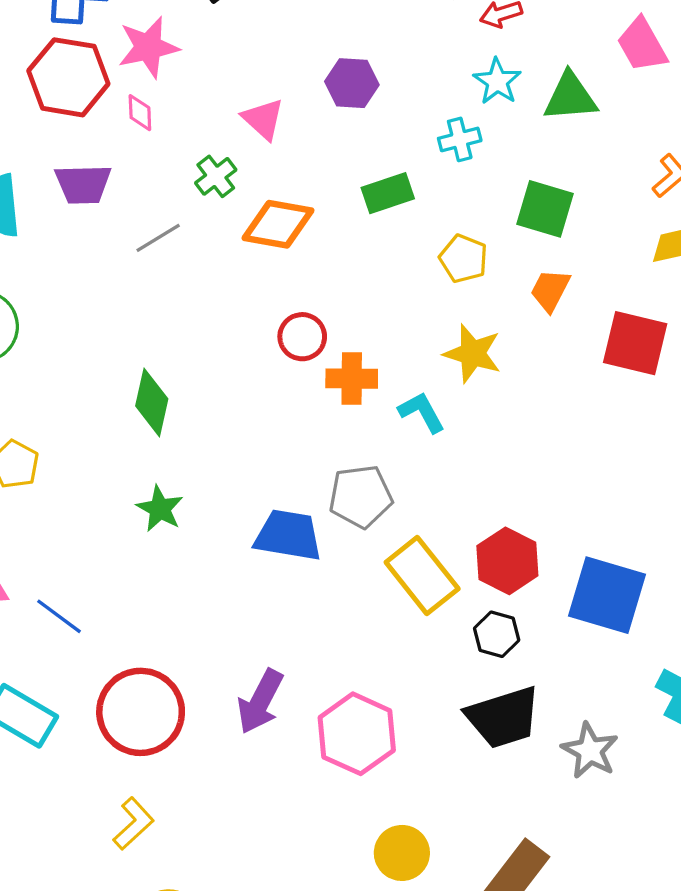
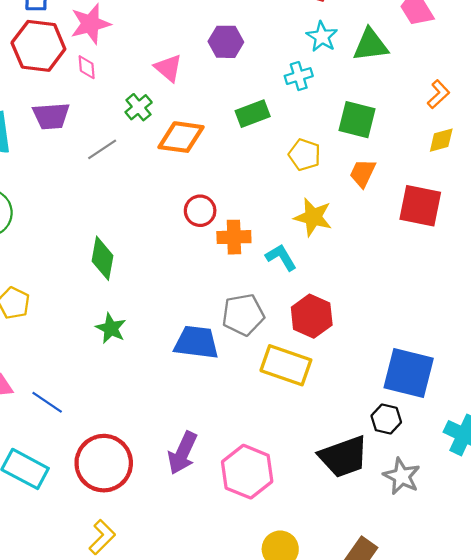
red hexagon: (507, 561) -> (312, 316), moved
yellow rectangle: (422, 576) -> (286, 365), turned -30
black hexagon: (497, 634) -> (386, 419), moved

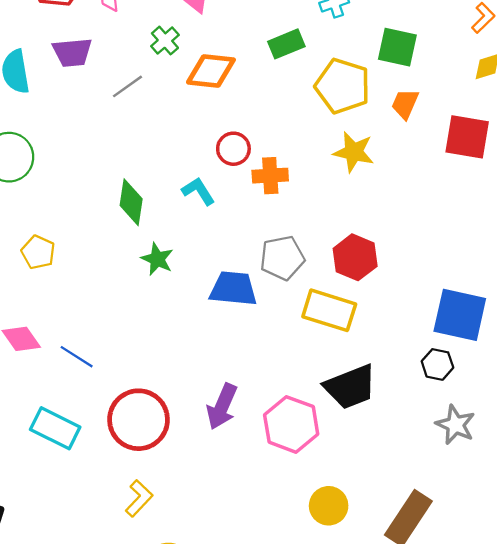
yellow pentagon: (304, 155) -> (343, 86), size x1.6
cyan L-shape: (281, 257) -> (198, 191), moved
green star: (111, 328) -> (157, 259), moved
black trapezoid: (344, 457) -> (350, 387), moved

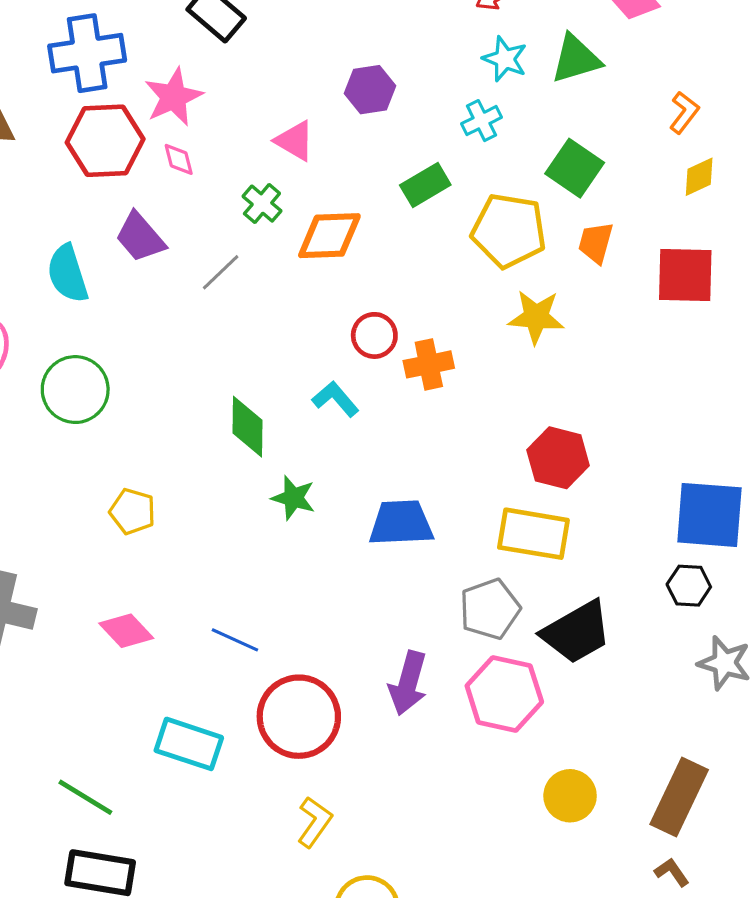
green square: (397, 47) -> (575, 168), turned 30
purple trapezoid: (72, 52) -> (140, 237), turned 63
gray pentagon: (282, 258) -> (490, 609), moved
blue line: (77, 357) -> (235, 640), moved

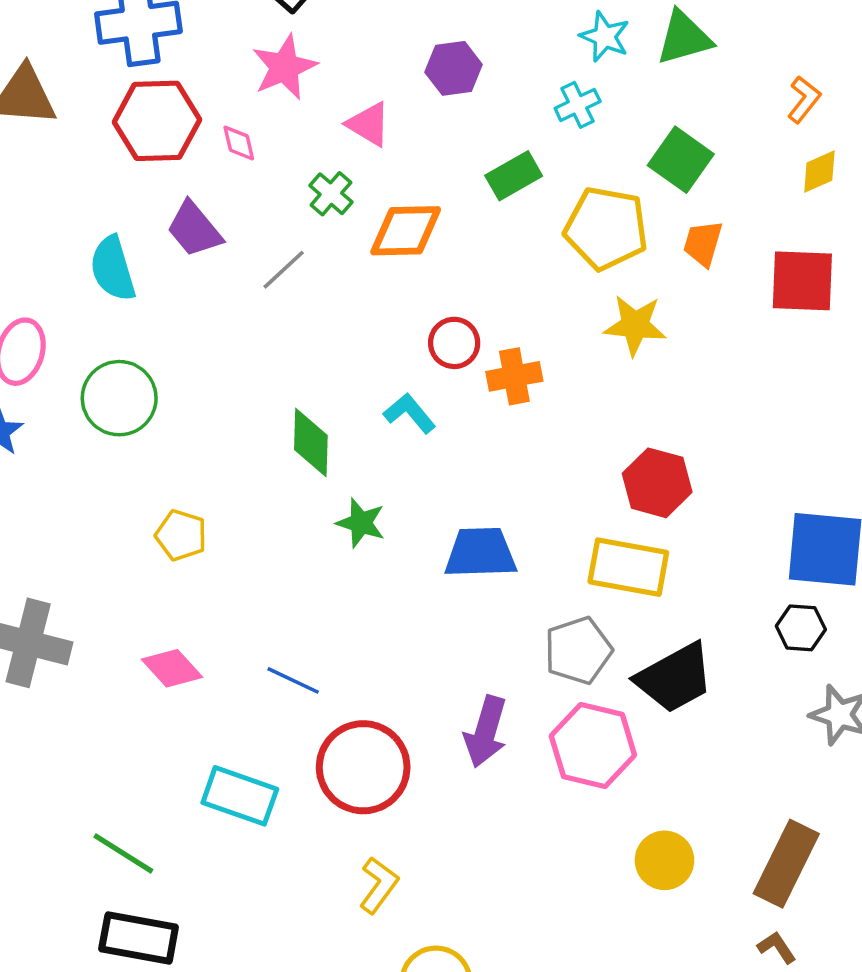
pink star: (174, 97) -> (284, 67), moved

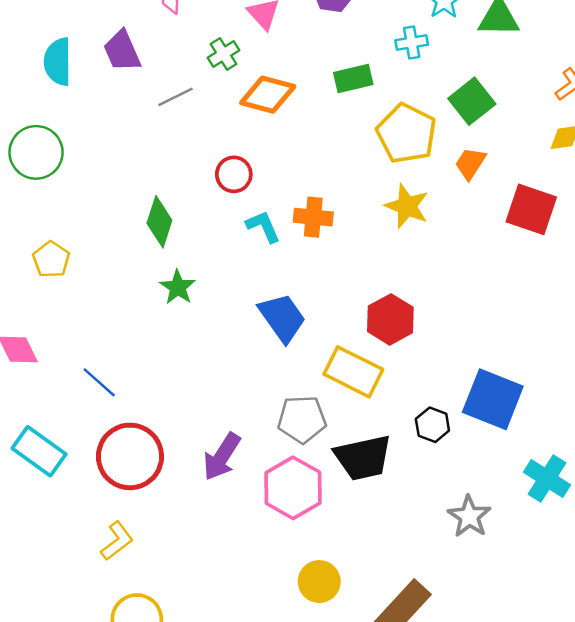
red circle: (454, 343) -> (234, 174), moved
cyan L-shape: (410, 413) -> (263, 227), moved
blue trapezoid: (481, 553) -> (282, 318), moved, turned 40
black hexagon: (801, 628) -> (432, 425), moved

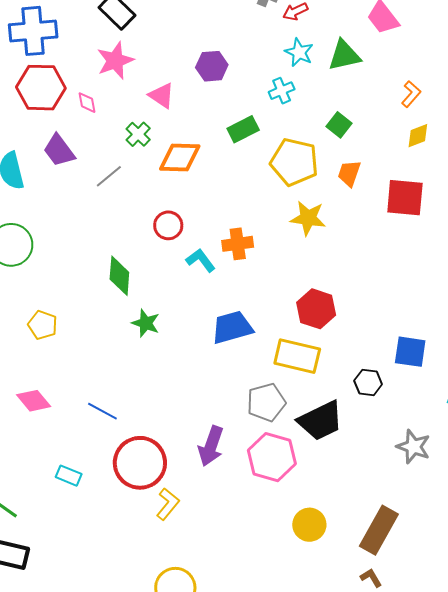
green square: (472, 101) -> (339, 125), size x0.7
blue trapezoid: (282, 318) -> (232, 327), turned -57
blue square: (493, 399) -> (410, 352), size x0.7
cyan rectangle: (39, 451) -> (69, 476), size x0.6
yellow L-shape: (117, 541) -> (168, 504), moved

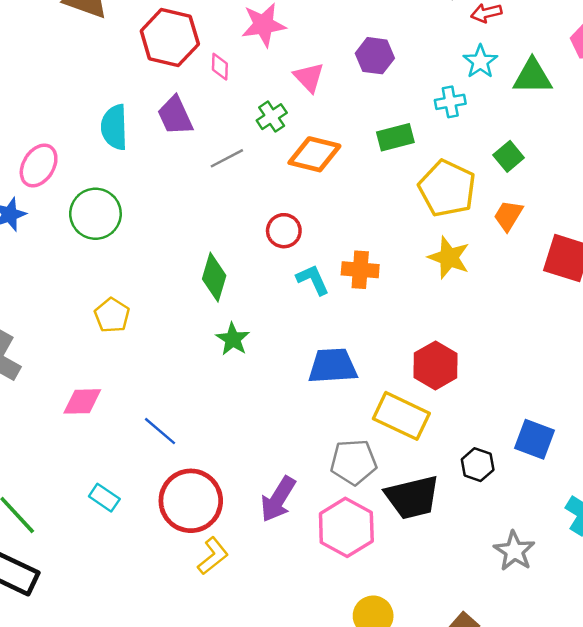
pink diamond: (34, 401) -> (82, 401), turned -64

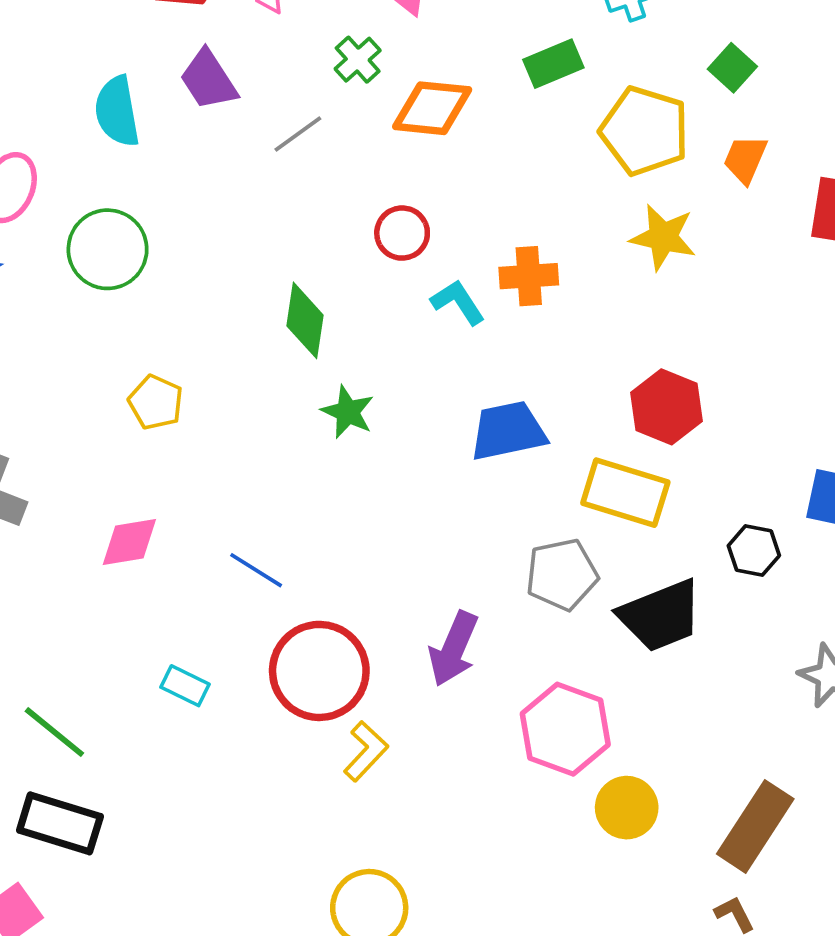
pink hexagon: (346, 527) -> (565, 729), moved

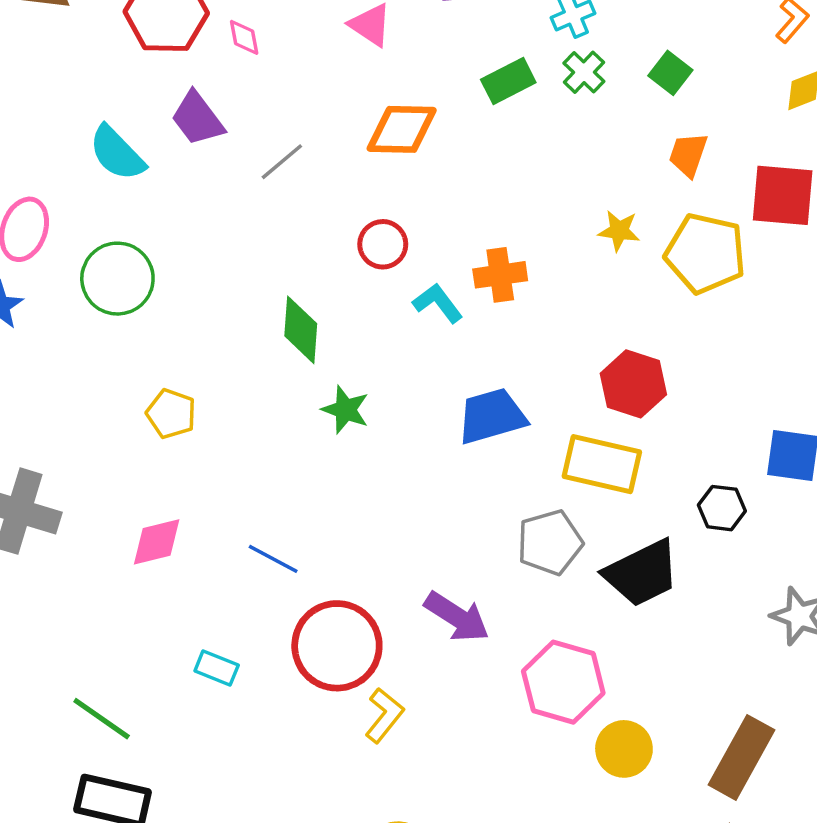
green cross: (358, 60) -> (584, 72), moved
cyan semicircle: (117, 111) -> (117, 153), turned -30
yellow pentagon: (645, 131) -> (705, 253), moved
yellow star: (663, 237) -> (619, 231), size x0.7
purple arrow: (454, 649) -> (457, 617), turned -76

